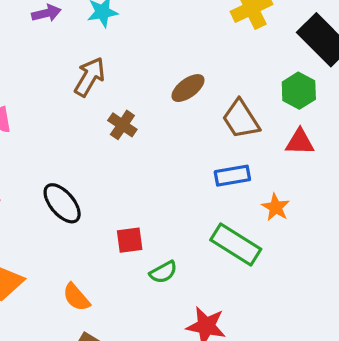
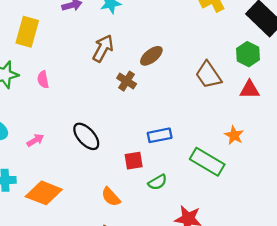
brown ellipse: (188, 88) -> (151, 56), moved
blue rectangle: (232, 176) -> (160, 135), moved
orange semicircle: (76, 297) -> (111, 197), moved

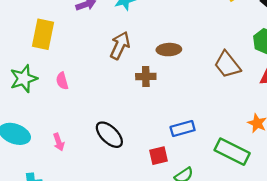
brown ellipse: (151, 56) -> (169, 50), turned 40
brown cross: (127, 81) -> (146, 77), turned -30
pink arrow: (35, 140) -> (59, 142), turned 105

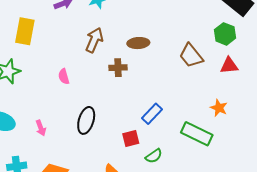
pink semicircle: (62, 81) -> (64, 76), moved
blue rectangle: (183, 128) -> (152, 114), turned -30
black ellipse: (109, 135) -> (86, 120), turned 64

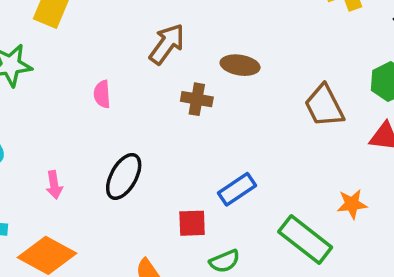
orange star: (219, 108) -> (352, 204), turned 30
pink arrow: (41, 128) -> (54, 185), moved

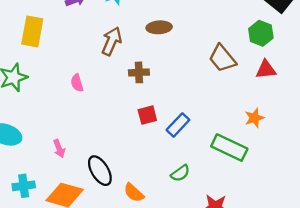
brown ellipse: (240, 65) -> (159, 27), moved
black ellipse: (124, 176) -> (100, 171), moved, turned -48
red square: (192, 223) -> (147, 115), moved

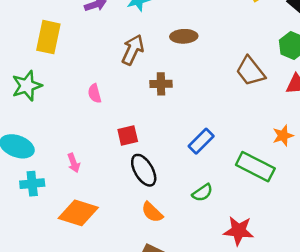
red square: (147, 115) -> (128, 136), moved
black ellipse: (100, 171) -> (144, 170), moved
cyan cross: (24, 186) -> (32, 184), moved

